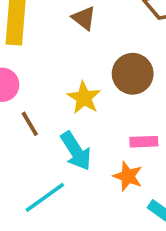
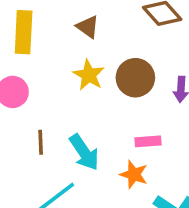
yellow star: (84, 98) -> (89, 75), moved
brown line: (30, 124) -> (41, 142), moved, turned 30

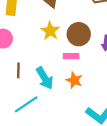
pink rectangle: (148, 141) -> (71, 56), moved
orange star: (134, 174) -> (74, 80), moved

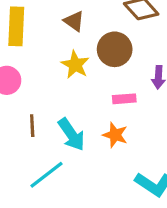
brown circle: (79, 34) -> (115, 49), moved
pink rectangle: (71, 56) -> (124, 99), moved

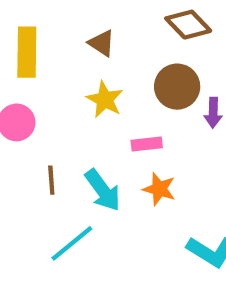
brown circle: (115, 49) -> (177, 87), moved
pink rectangle: (124, 99) -> (147, 144), moved

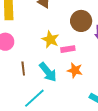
yellow star: (105, 100) -> (50, 39), moved

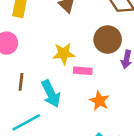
yellow star: (50, 39) -> (64, 54), turned 30
orange star: (75, 70) -> (99, 101), moved

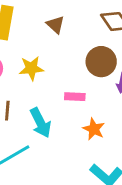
yellow star: (64, 54) -> (31, 68), moved

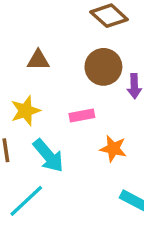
brown triangle: (56, 25) -> (38, 60), moved, turned -30
yellow star: (31, 68) -> (26, 111), moved

